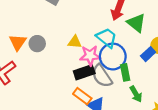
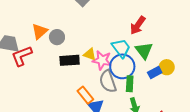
green triangle: (136, 23) -> (144, 51), moved
yellow triangle: (75, 42) -> (90, 54), moved
black rectangle: (84, 72) -> (70, 60), moved

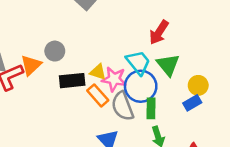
orange triangle: (40, 31) -> (31, 65), moved
blue rectangle: (155, 72) -> (192, 103), moved
orange rectangle: (85, 95) -> (98, 95), moved

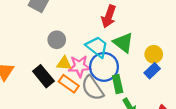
gray circle: (55, 51) -> (57, 40), moved
black rectangle: (72, 81) -> (43, 76), turned 70

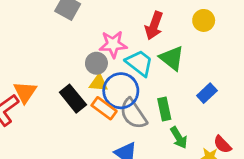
gray circle: (57, 40) -> (96, 63), moved
yellow circle: (154, 54) -> (204, 20), moved
pink star: (80, 66) -> (113, 44), moved
blue circle: (104, 67) -> (121, 91), moved

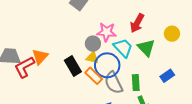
yellow circle: (204, 20) -> (172, 34), moved

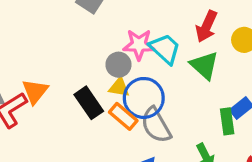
red arrow: (137, 23) -> (206, 26), moved
cyan trapezoid: (123, 48) -> (165, 49), moved
green rectangle: (136, 83) -> (227, 121), moved

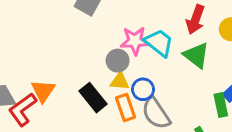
blue circle: (144, 98) -> (143, 89), size x0.6
orange rectangle: (123, 116) -> (125, 108), turned 35

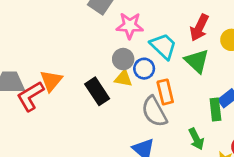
pink star: (135, 41) -> (130, 26), moved
blue circle: (143, 89) -> (144, 69), moved
orange rectangle: (125, 108) -> (165, 92), moved

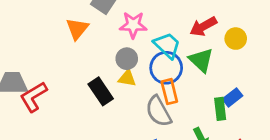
red arrow: (199, 28) -> (203, 26), turned 36
blue circle: (144, 69) -> (166, 68), moved, size x1.5
orange triangle: (51, 81) -> (77, 29), moved

